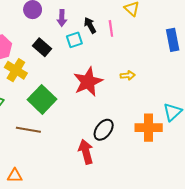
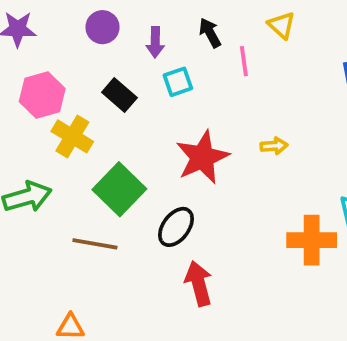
black arrow: (90, 25) -> (210, 33), moved
black ellipse: (104, 130) -> (176, 227), moved

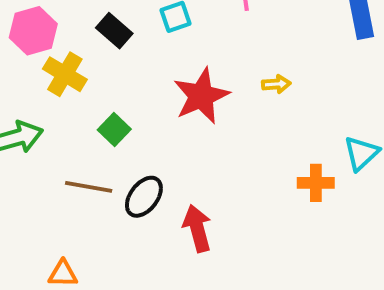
green square: (119, 189) -> (114, 130), size x0.6
black ellipse: (176, 227) -> (144, 197), moved
orange cross: (312, 240) -> (316, 183), size x0.7

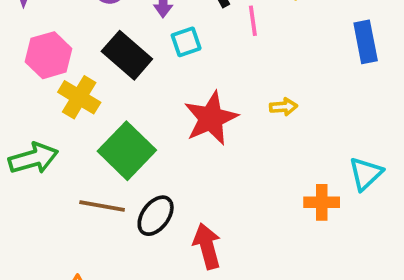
black rectangle: (114, 31) -> (127, 55), size x1.4
green square: (114, 130) -> (127, 151), size x1.8

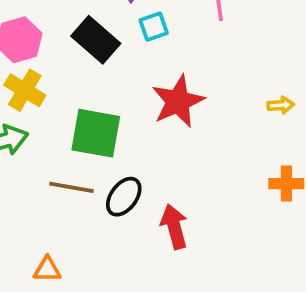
yellow cross: (79, 97) -> (25, 90), moved
yellow arrow: (283, 107) -> (281, 105), moved
green square: (127, 151) -> (96, 133), turned -34

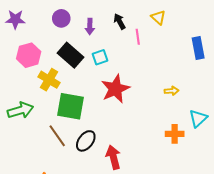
cyan square: (154, 27) -> (100, 57), moved
yellow cross: (25, 90) -> (49, 80), moved
brown line: (71, 187) -> (57, 136), turned 45

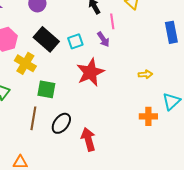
purple arrow: (90, 27) -> (103, 39), moved, turned -35
green square: (70, 106) -> (46, 89), size x0.7
brown line: (57, 136) -> (33, 118), turned 45

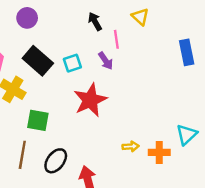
yellow arrow: (145, 74) -> (131, 146), moved

